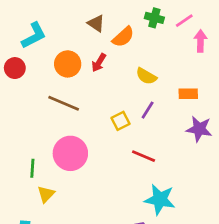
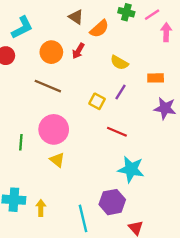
yellow square: (120, 121) -> (97, 101), turned -35
yellow triangle: (46, 194) -> (57, 160), moved, turned -35

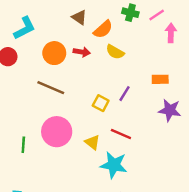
red arrow: (78, 51) -> (82, 52), turned -112
yellow semicircle: (119, 63) -> (115, 52), moved
yellow triangle: (57, 160) -> (92, 142), moved
cyan star: (131, 169) -> (114, 165), moved

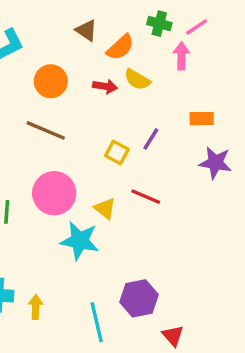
pink arrow: (171, 33) -> (181, 56), moved
red arrow: (82, 52) -> (105, 86), moved
cyan star: (114, 165) -> (80, 241), moved

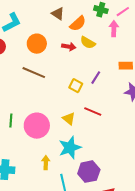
pink circle: (54, 193) -> (37, 126), moved
cyan star: (80, 241) -> (70, 148), moved, turned -30
yellow arrow: (36, 307) -> (46, 163), moved

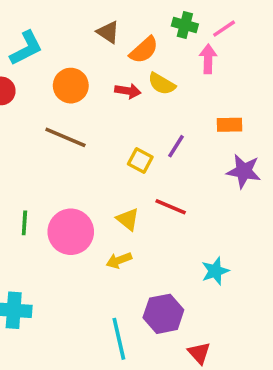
cyan star: (70, 148) -> (215, 271), moved, size x0.7
yellow arrow: (46, 163) -> (119, 260), moved, turned -112

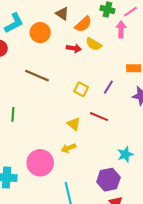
orange circle: (71, 86) -> (40, 33), moved
purple line: (176, 146) -> (108, 87), moved
green line: (24, 223) -> (13, 114), moved
pink circle: (71, 232) -> (40, 163), moved
purple hexagon: (163, 314) -> (108, 180), moved

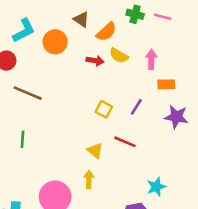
pink line: (130, 12) -> (163, 17), turned 48
pink arrow: (121, 29) -> (151, 59), moved
brown line: (37, 76) -> (28, 93), moved
yellow arrow: (69, 148) -> (89, 179), turned 112

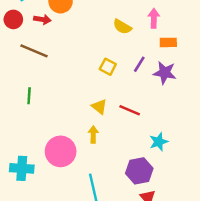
yellow semicircle: (119, 56) -> (122, 27), moved
red arrow: (95, 61) -> (42, 19), moved
purple star: (176, 117) -> (165, 73), moved
red line: (125, 142) -> (130, 110), moved

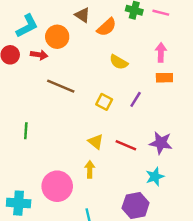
pink arrow: (154, 18) -> (161, 52), moved
brown line: (34, 51) -> (61, 86), moved
purple star: (165, 73) -> (161, 143), moved

